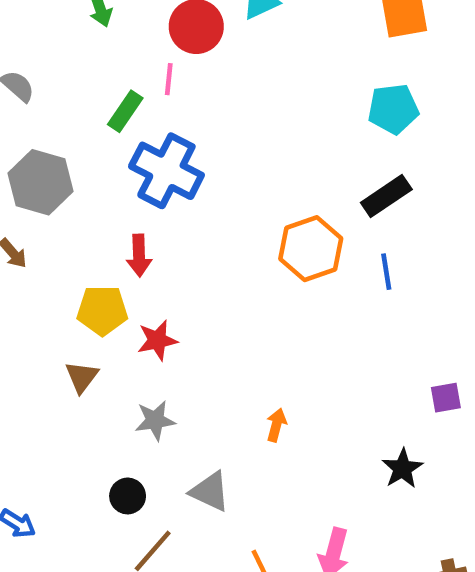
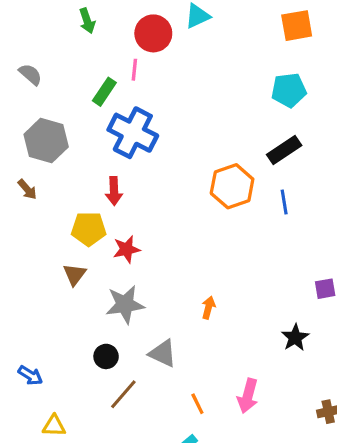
gray star: (155, 420) -> (125, 304), size x1.4

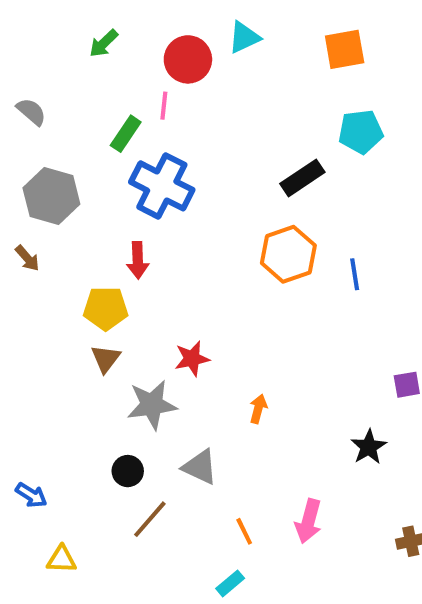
green arrow: (87, 21) -> (104, 43), turned 65
orange square: (297, 26) -> (345, 49), moved
black rectangle: (284, 150) -> (302, 178), moved
red star: (127, 249) -> (192, 359), moved
brown triangle: (75, 275) -> (106, 359), moved

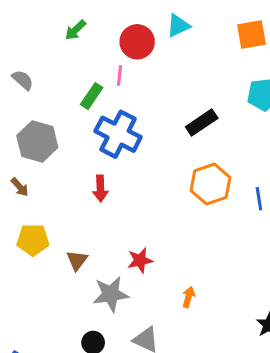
black rectangle: (302, 178) -> (202, 122), moved
yellow pentagon: (106, 308) -> (33, 240), moved

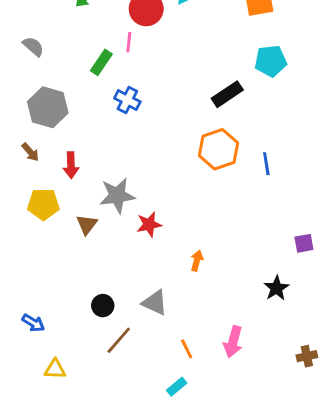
black rectangle: (202, 122) -> (227, 94), moved
blue cross: (118, 134) -> (127, 100), size x0.6
red arrow: (100, 188) -> (71, 165), moved
gray star: (111, 294) -> (117, 196), moved

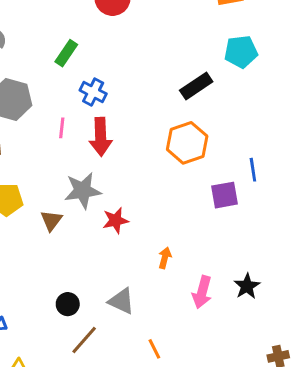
pink line: (129, 42) -> (62, 128), moved
blue line: (266, 164) -> (253, 170), moved
red arrow: (71, 165) -> (101, 137), moved, size x1.4
purple square: (304, 243) -> (225, 195), moved, size x1.4
pink arrow: (233, 342) -> (202, 292), moved

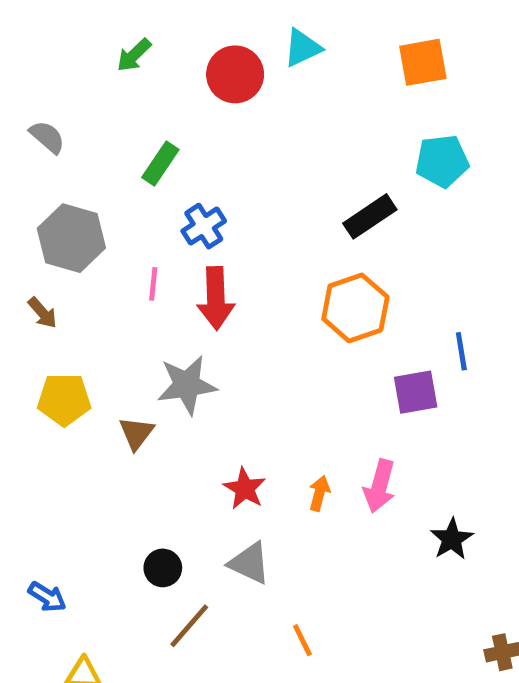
blue cross: (93, 92) -> (204, 226), turned 30
red star: (116, 220) -> (245, 488), moved, turned -30
pink arrow: (202, 292) -> (379, 486), moved

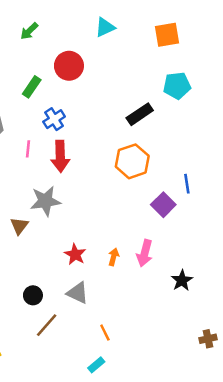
green arrow: (134, 55) -> (29, 31), moved
red circle: (235, 74) -> (69, 66), moved
purple square: (416, 392) -> (163, 205), turned -35

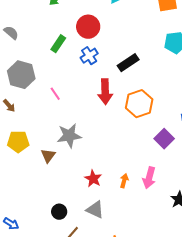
black rectangle: (140, 114) -> (128, 63), moved
blue cross: (54, 119) -> (89, 56), moved
pink line: (28, 149) -> (55, 94), turned -40
red arrow: (60, 156) -> (105, 92), moved

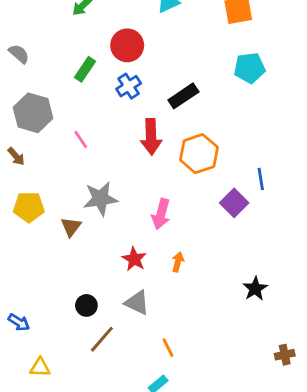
pink arrow: (149, 178) -> (161, 214), moved

